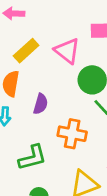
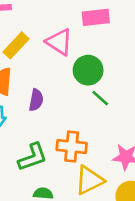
orange cross: (72, 134) -> (72, 146), moved

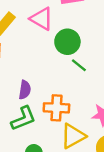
purple semicircle: (36, 100) -> (25, 90), moved

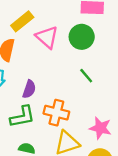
pink triangle: (42, 19) -> (47, 37), moved
green circle: (67, 42) -> (82, 37), moved

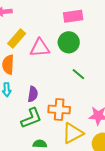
pink triangle: (47, 37) -> (40, 48), turned -35

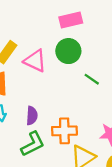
pink triangle: (40, 48) -> (35, 61), turned 35
green line: (78, 74) -> (92, 79), moved

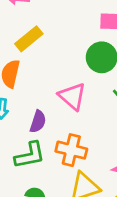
pink triangle: (35, 61) -> (72, 96), moved

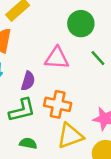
pink triangle: (72, 96) -> (57, 58), turned -35

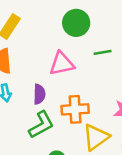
green line: (98, 58) -> (103, 52), turned -42

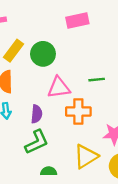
green circle: (76, 23) -> (43, 54), moved
orange cross: (75, 109) -> (78, 111), moved

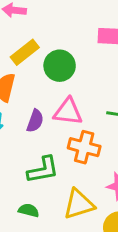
purple semicircle: (37, 114) -> (35, 121), moved
green L-shape: (37, 142) -> (43, 170), moved

